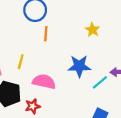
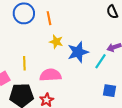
yellow star: (92, 30) -> (56, 42), moved
orange line: (46, 34) -> (49, 18), moved

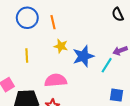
yellow line: (24, 63) -> (27, 55), moved

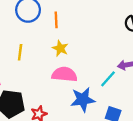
blue star: (83, 56) -> (83, 100), moved
pink semicircle: (56, 80) -> (64, 74), moved

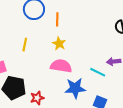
cyan line: (108, 79) -> (98, 72), turned 70

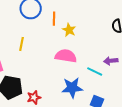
yellow star: (59, 44) -> (69, 30), moved
pink semicircle: (61, 66) -> (66, 56), moved

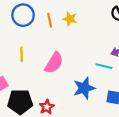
yellow star: (69, 30) -> (70, 19), moved
pink semicircle: (66, 56) -> (54, 63), moved, turned 125

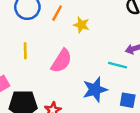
yellow star: (70, 19) -> (81, 25), moved
orange line: (50, 20) -> (57, 13), turned 40

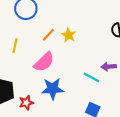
orange line: (57, 13) -> (48, 35), moved
blue star: (95, 90) -> (53, 89), moved

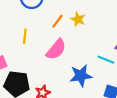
blue star: (53, 89) -> (81, 76), moved

